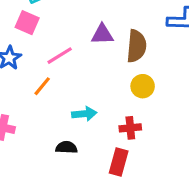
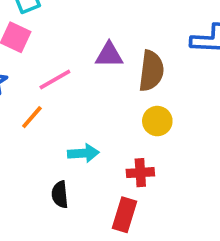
black semicircle: (66, 147) -> (60, 195), turned -100

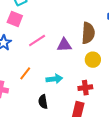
purple triangle: (109, 55) -> (64, 45), moved
orange line: (32, 117) -> (25, 73), moved

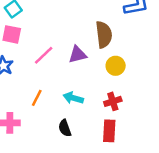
cyan arrow: (54, 79) -> (73, 98), turned -147

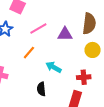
orange line: (37, 98) -> (29, 53), moved

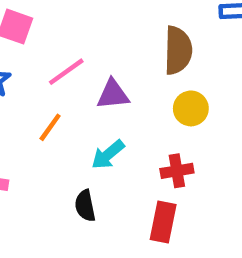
purple triangle: (65, 34) -> (113, 94), moved
cyan arrow: (54, 67) -> (108, 155), turned -63

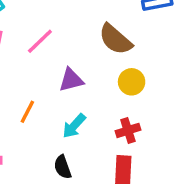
brown semicircle: (178, 50) -> (115, 39), turned 138
pink line: (66, 72) -> (40, 41), moved

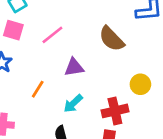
yellow circle: (132, 82) -> (140, 84), moved
red cross: (128, 130) -> (115, 111), size x1.4

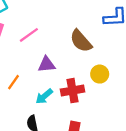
yellow circle: (140, 84) -> (100, 74), moved
red cross: (115, 111) -> (72, 91), moved

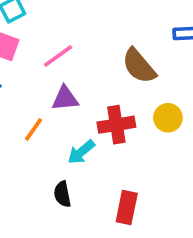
purple triangle: (47, 65) -> (65, 98), moved
red cross: (72, 91) -> (116, 125), moved

